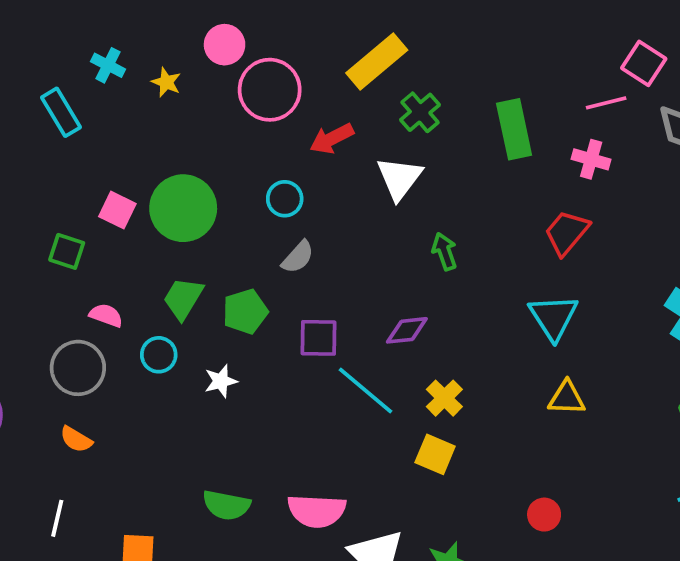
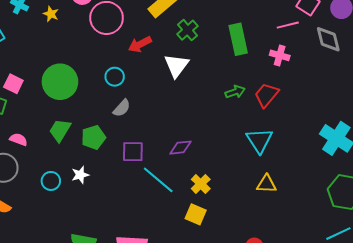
pink square: (117, 210) -> (13, 84), moved
green arrow: (444, 251) -> (235, 92), moved, turned 90
cyan circle: (159, 355) -> (51, 181), moved

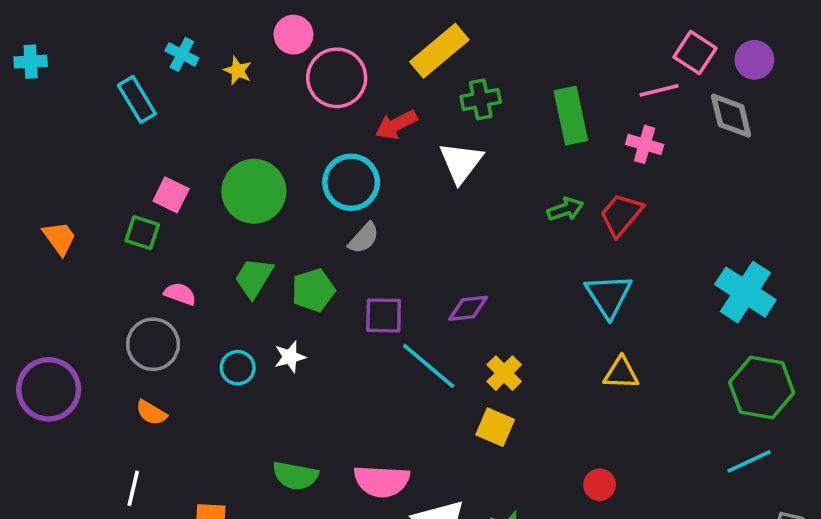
green cross: (188, 30) -> (481, 99), turned 30
cyan circle: (115, 77) -> (351, 182), size x1.6

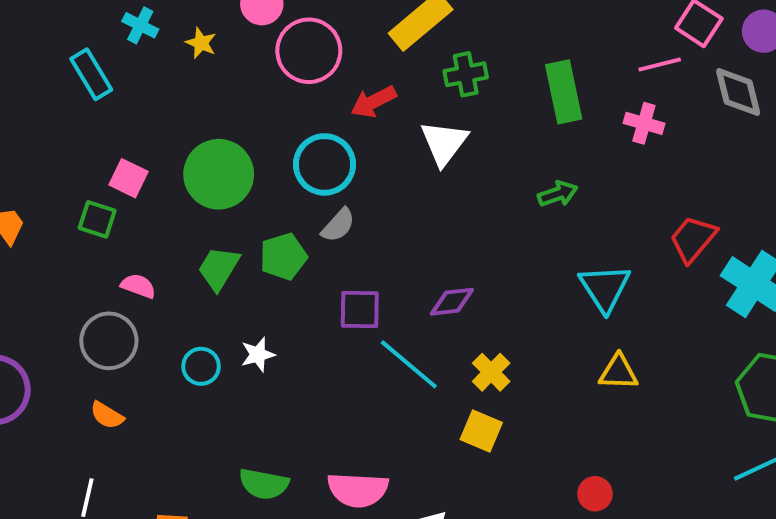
red trapezoid: (621, 215) -> (693, 239), moved
green pentagon: (313, 290) -> (283, 257), moved

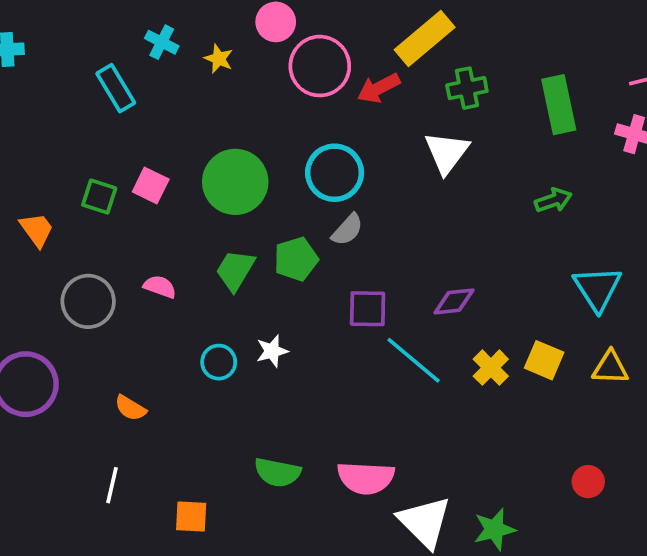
red arrow: (373, 102) -> (379, 88), moved
green square: (97, 219) -> (99, 197), moved
gray circle: (109, 341) -> (88, 301), moved
yellow square: (481, 431) -> (544, 360), moved

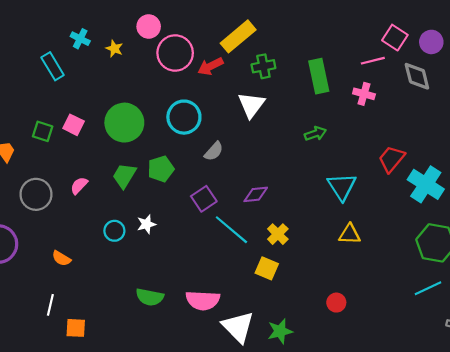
gray semicircle: (347, 230) -> (214, 151), moved
pink semicircle: (160, 287) -> (79, 186), turned -66
purple square: (368, 309) -> (204, 199), turned -35
yellow square: (544, 360) -> (267, 268), moved
orange square: (191, 517) -> (76, 328), moved

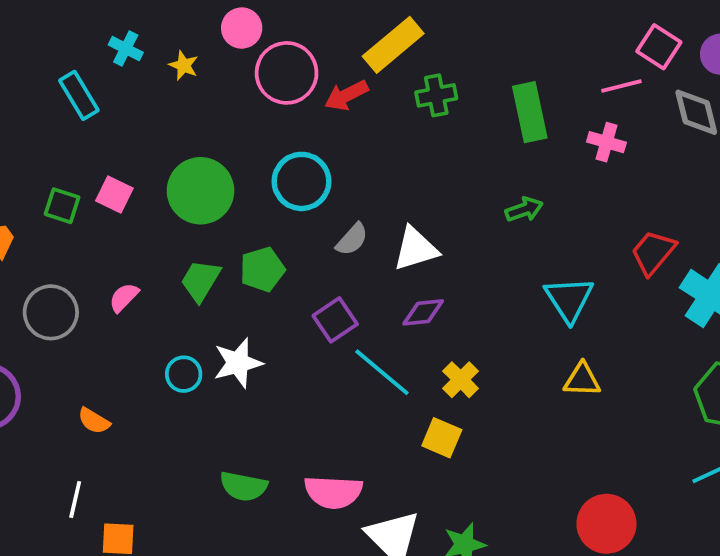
white triangle: (251, 105) -> (416, 249), moved, turned 36
white star: (146, 224) -> (238, 363), size x1.5
red circle: (336, 303) -> (606, 524), moved, size x1.8

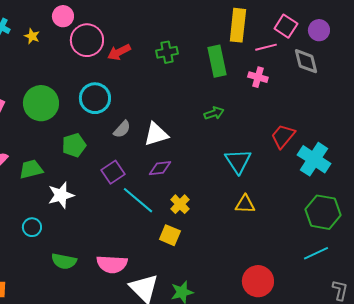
yellow rectangle: (393, 45) -> (238, 25), moved, turned -44
green trapezoid: (200, 281) -> (31, 169), moved, turned 45
cyan circle: (184, 374) -> (32, 227), moved

